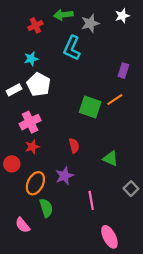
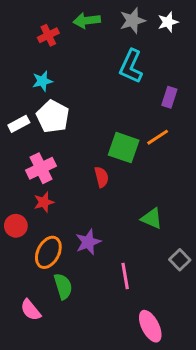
gray star: (90, 23) -> (133, 21), moved
cyan L-shape: (72, 48) -> (131, 66), moved
red semicircle: (74, 146) -> (101, 177), moved

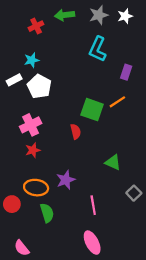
white rectangle: (19, 124) -> (14, 80), moved
red circle: (16, 226) -> (12, 204), moved
orange ellipse: (48, 252) -> (36, 188), turned 70
pink semicircle: (31, 310) -> (22, 248), moved
pink ellipse: (150, 326) -> (92, 243), moved

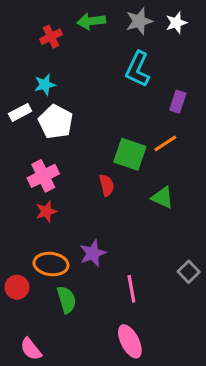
green triangle: (113, 162) -> (162, 198), moved

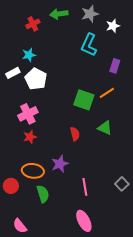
white star: (176, 23) -> (113, 26), moved
red semicircle: (107, 185) -> (75, 134), moved
gray square: (189, 272) -> (122, 184), moved

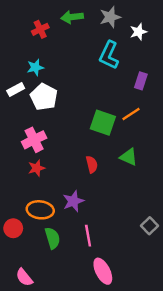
pink line: (85, 187) -> (88, 236), moved

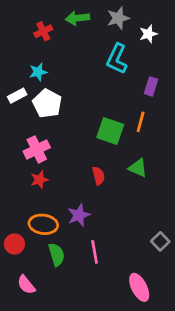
orange line: (131, 114) -> (141, 122), turned -42
pink ellipse: (103, 271) -> (139, 287), moved
pink semicircle: (24, 277) -> (26, 285), moved

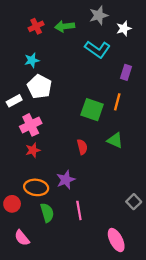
green arrow: (77, 18) -> (65, 26), moved
cyan L-shape: (117, 59) -> (98, 49), turned -80
white rectangle: (17, 96) -> (14, 101), moved

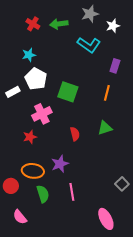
red cross: (36, 26) -> (33, 24), turned -32
green square: (92, 110) -> (68, 92), moved
pink cross: (31, 125) -> (42, 114), moved
green triangle: (115, 140) -> (105, 128), turned -42

